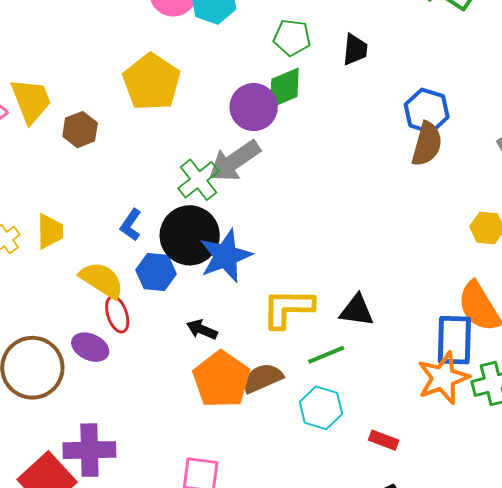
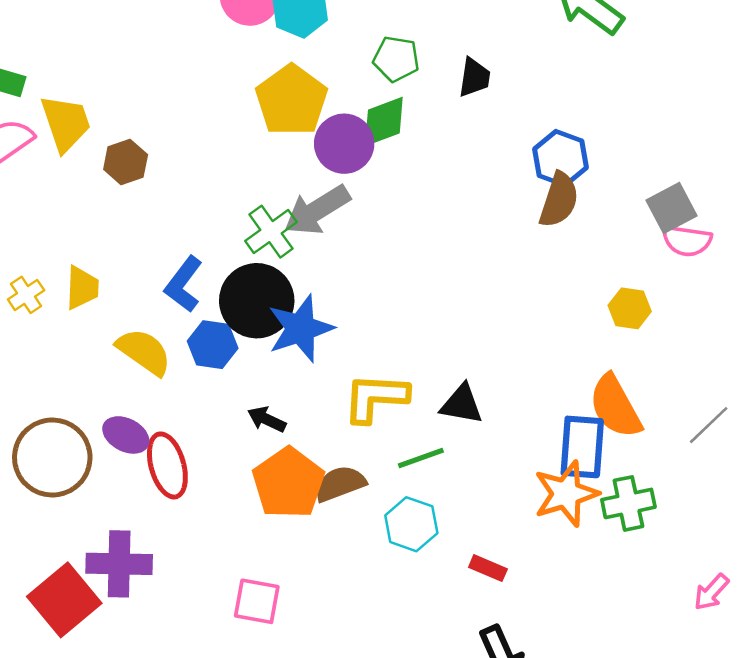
yellow pentagon: (152, 82) -> (291, 100), moved
blue L-shape: (131, 225) -> (184, 284), size x1.4
red ellipse: (117, 314) -> (167, 465), moved, size x1.4

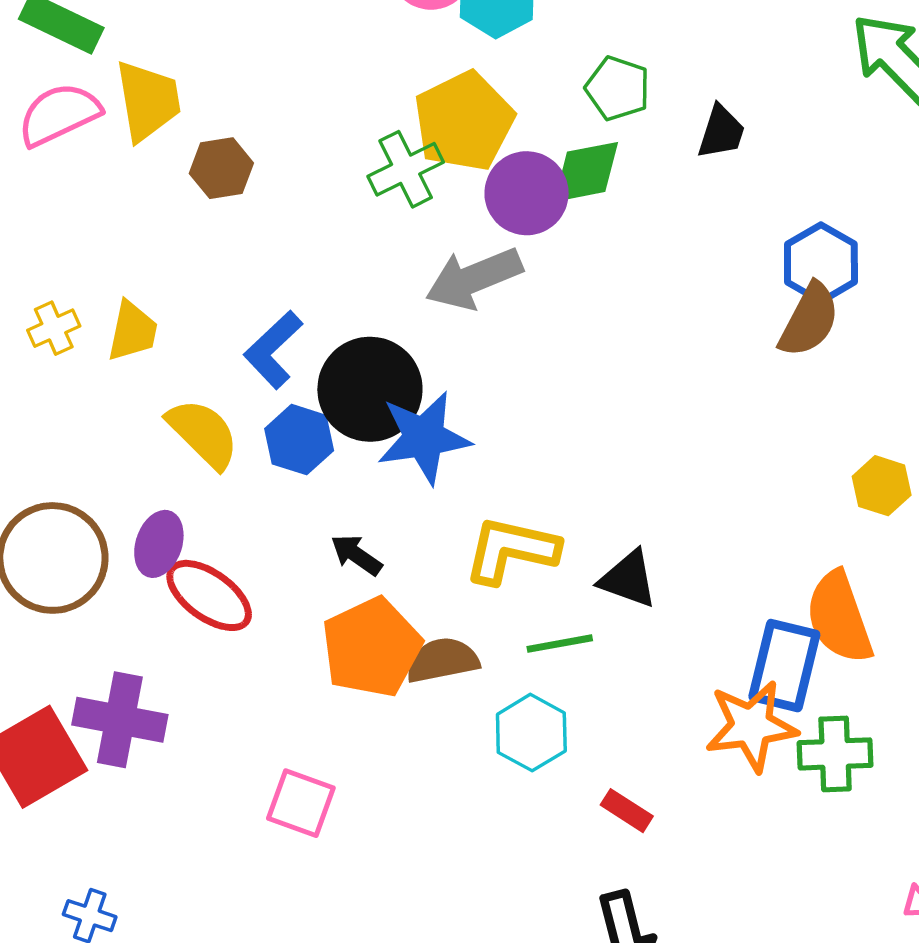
green cross: (271, 232) -> (406, 169), moved
purple ellipse: (126, 435) -> (159, 544), turned 72
red ellipse: (167, 465) -> (209, 595), turned -48

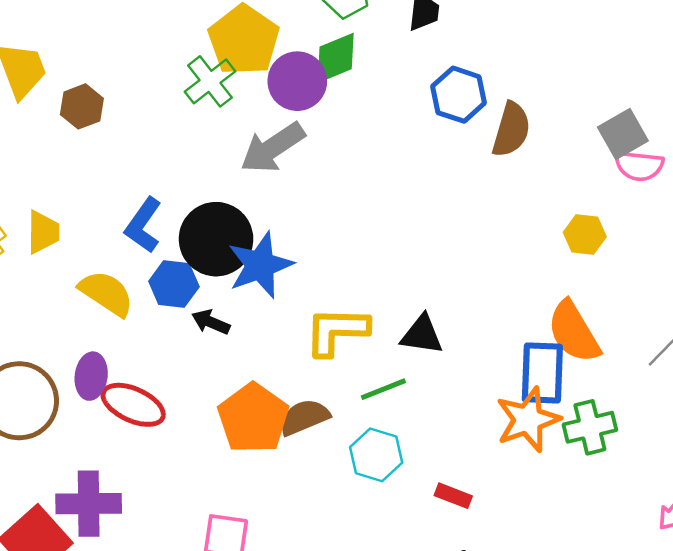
blue hexagon: (821, 263) -> (459, 95), moved
black arrow: (356, 555) -> (211, 322), moved

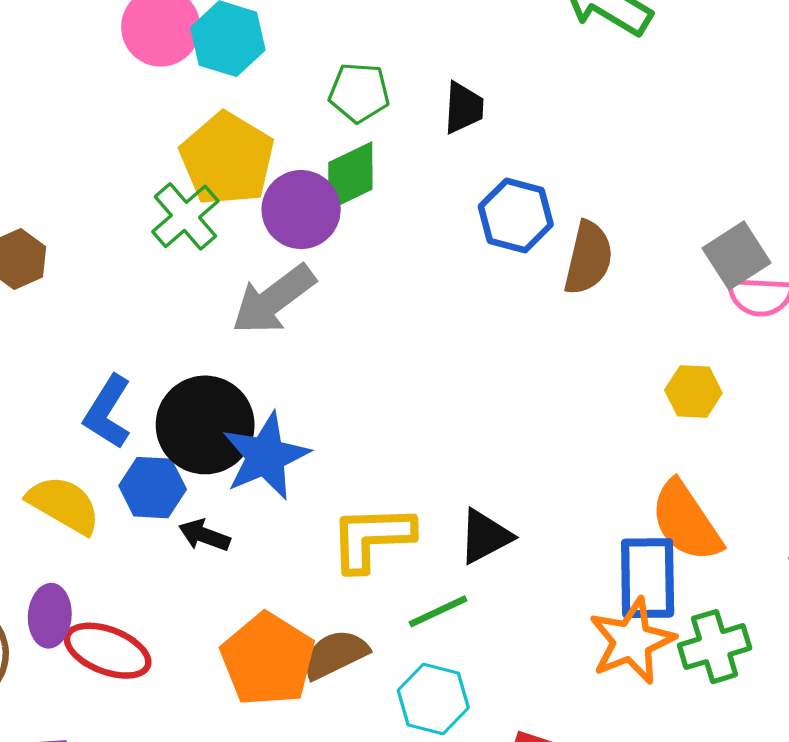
black triangle: (422, 335) -> (485, 536), turned -33

